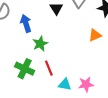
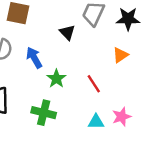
red line: (49, 68) -> (94, 84), moved

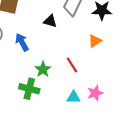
black triangle: (67, 32) -> (50, 21), turned -32
green star: (56, 79) -> (43, 69), moved

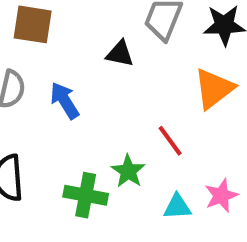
orange triangle: (95, 41) -> (214, 89), size x1.5
green star: (43, 69) -> (128, 171), moved

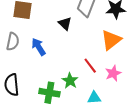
black triangle: (120, 54) -> (65, 24), turned 32
pink star: (221, 196) -> (113, 73), moved

